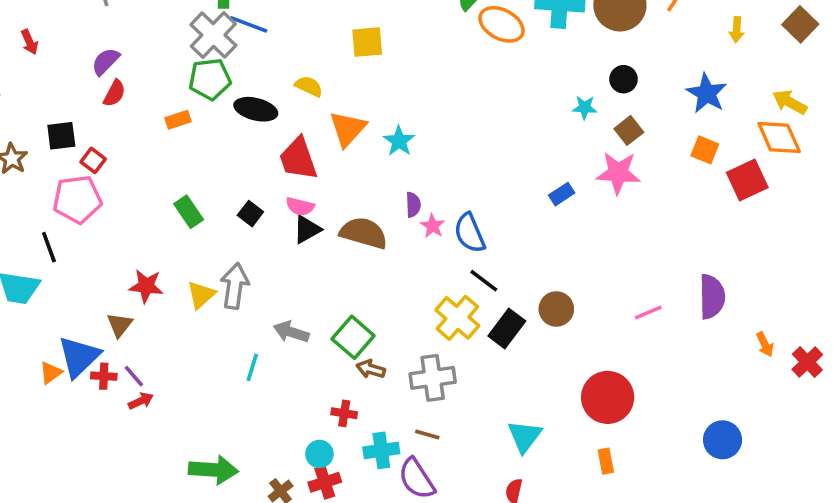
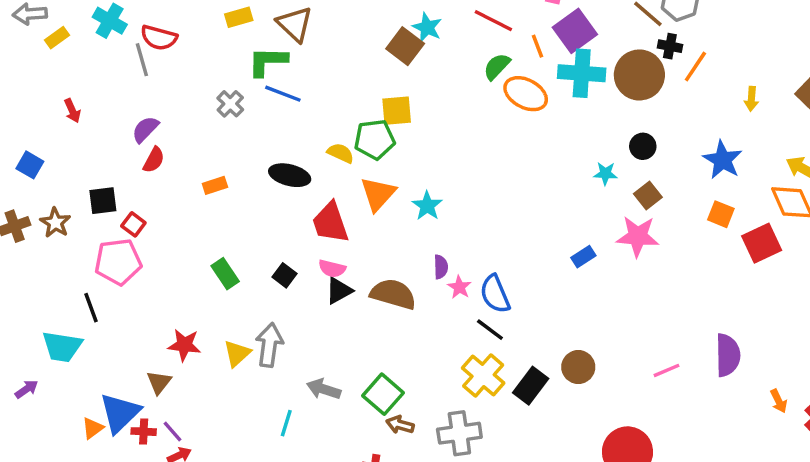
gray cross: (213, 35) -> (230, 104), moved, size x0.6
green pentagon: (210, 79) -> (375, 140), moved
black line: (484, 281) -> (490, 330), moved

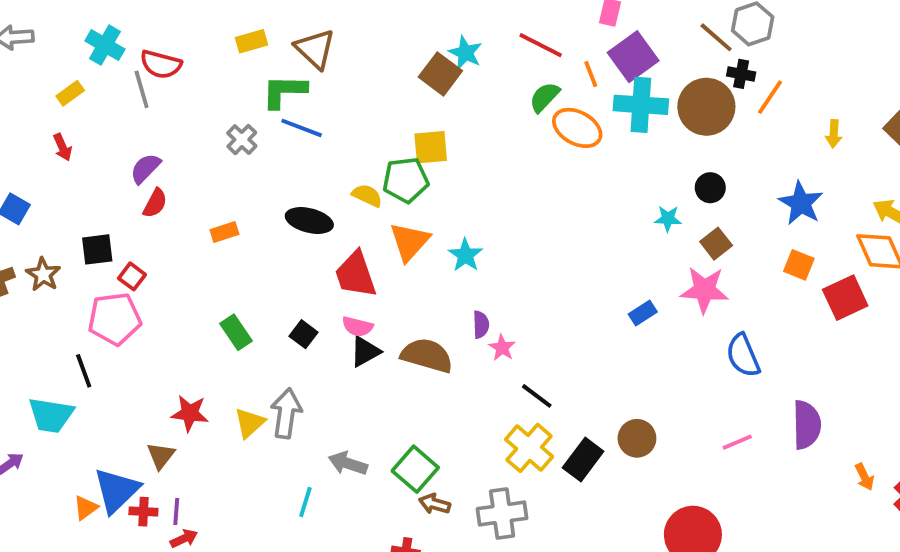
yellow rectangle: (57, 38) -> (70, 93), moved
blue semicircle: (495, 294) -> (743, 355), moved
purple line: (172, 432) -> (176, 512), turned 45

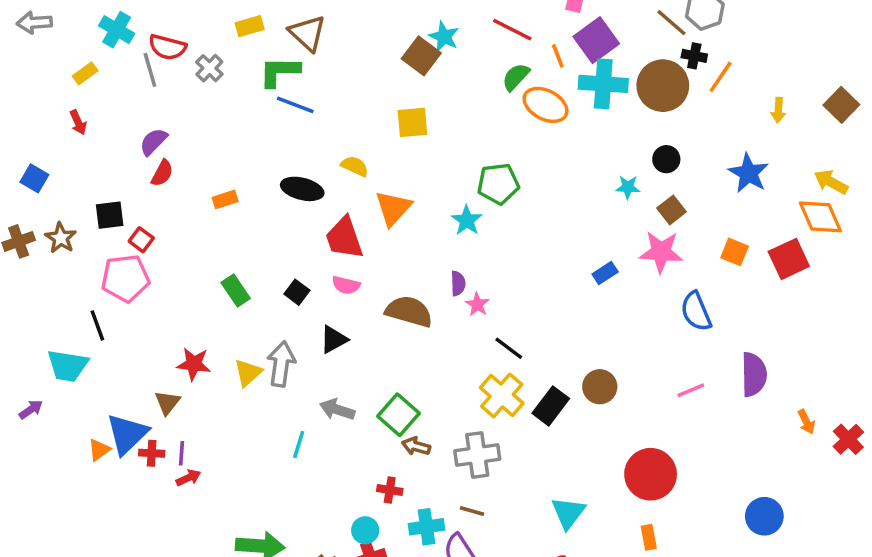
gray cross: (242, 140) -> (209, 68), moved
green pentagon: (406, 180) -> (498, 184), moved
cyan star: (465, 255) -> (467, 220), moved
orange square: (799, 265) -> (735, 252), moved
black triangle: (365, 352) -> (334, 339), moved

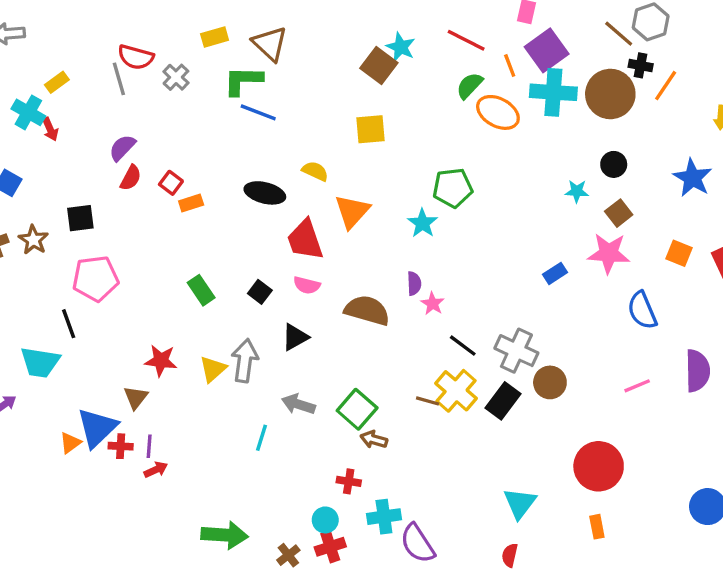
cyan cross: (117, 30) -> (28, 112), moved
red square: (141, 240) -> (171, 183), moved
gray cross: (477, 455) -> (516, 351), moved, turned 33
brown line: (472, 511) -> (428, 401), moved

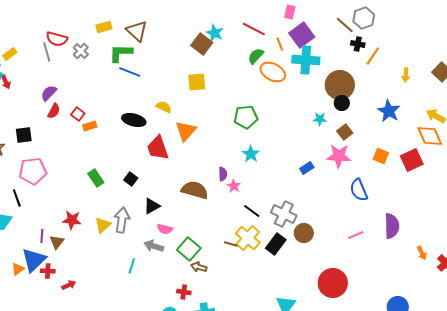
brown circle: (610, 94) -> (340, 85), moved
cyan star: (422, 223) -> (251, 154), moved
pink semicircle: (307, 285) -> (165, 229), moved
purple line: (149, 446) -> (42, 236), moved

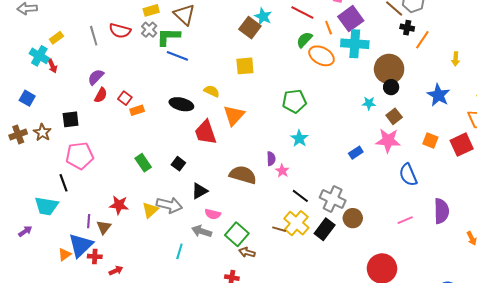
red semicircle: (57, 39) -> (120, 31), moved
gray cross: (81, 51) -> (149, 30), moved
gray arrow: (122, 220) -> (169, 205), turned 95

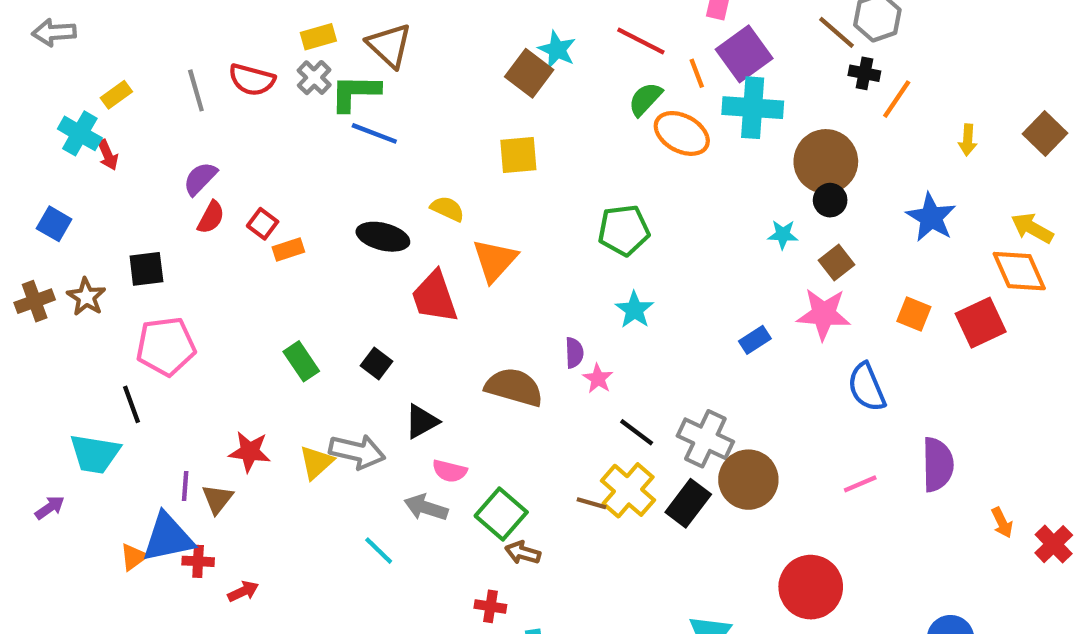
brown circle: (353, 218) -> (748, 480), size x1.4
blue triangle: (81, 245) -> (168, 538), turned 32
cyan line: (179, 251) -> (379, 551), turned -63

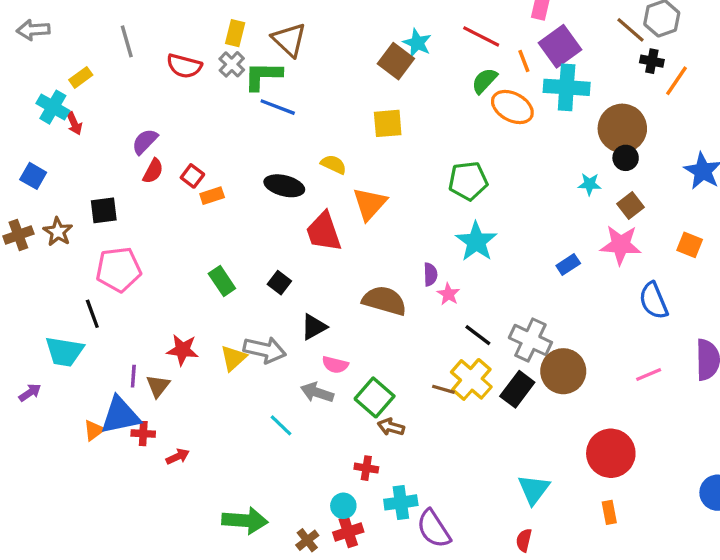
yellow rectangle: (318, 37) -> (235, 33), turned -60
gray line: (196, 90) -> (127, 41), moved
cyan star: (634, 310) -> (476, 242), size x1.4

